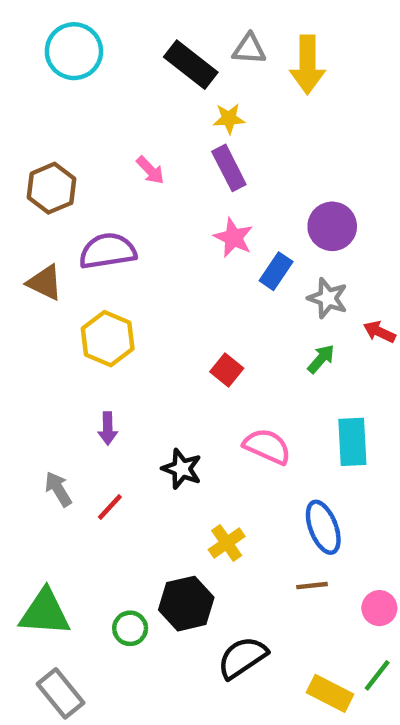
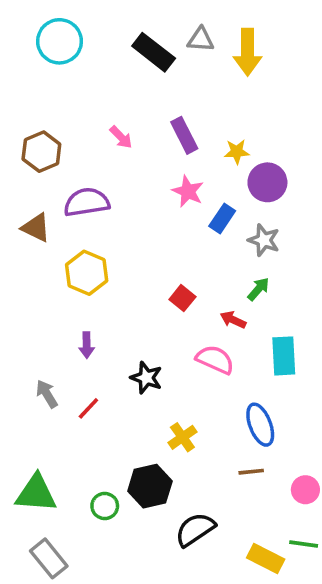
yellow star: (229, 119) -> (237, 152), moved
red arrow: (379, 332) -> (233, 320), moved
green line: (377, 675) -> (304, 544), turned 60

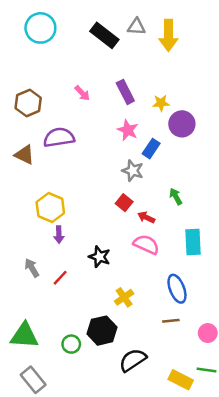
gray star: (264, 240) -> (133, 171), moved
yellow hexagon: (87, 273) -> (50, 208), moved
green arrow: (258, 289) -> (176, 196), turned -70
red arrow: (233, 320) -> (146, 217), moved

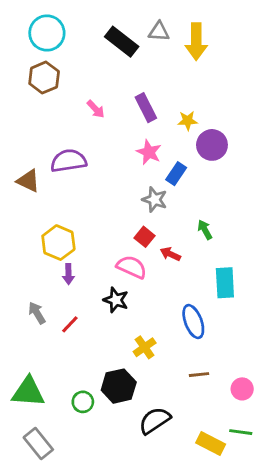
brown hexagon: (28, 103) -> (44, 78), moved
pink semicircle: (146, 244) -> (132, 267), moved
blue ellipse: (177, 289) -> (193, 322), moved

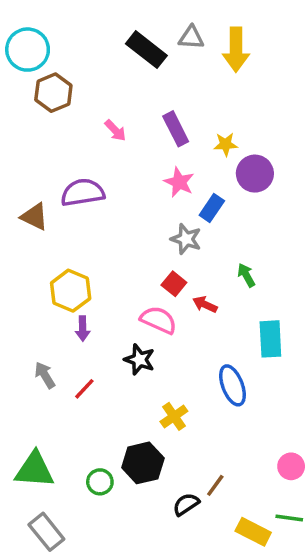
cyan circle: (47, 33) -> (28, 50), moved
brown line: (199, 375) -> (215, 485), moved, turned -48
black semicircle: (155, 421) -> (186, 504), size x0.7

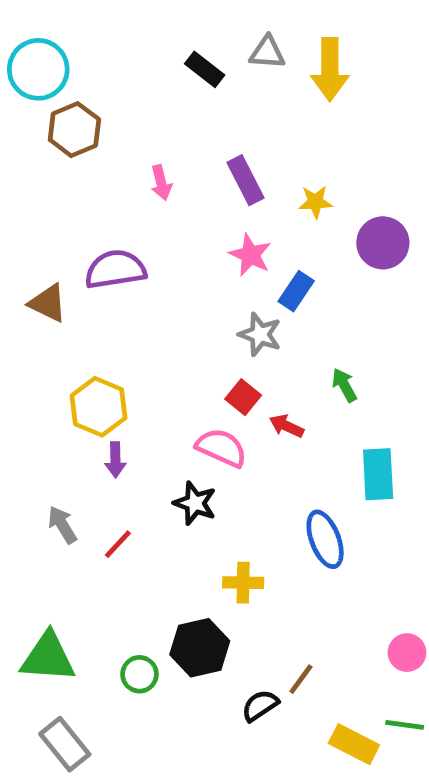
black rectangle: (146, 50) -> (205, 69), size x0.7
pink arrow: (115, 131) -> (161, 183), turned 30
purple circle: (255, 174) -> (383, 243), moved
yellow cross: (174, 416) -> (243, 583), turned 36

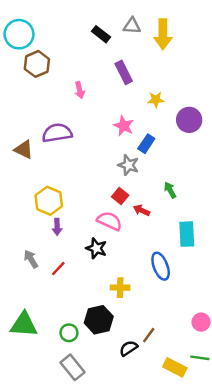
purple rectangle: (246, 180) -> (124, 72), moved
gray rectangle: (65, 744) -> (73, 367), moved

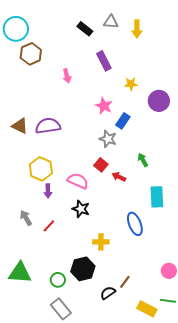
yellow arrow: (163, 34) -> (137, 29), size x0.7
purple semicircle: (57, 133) -> (48, 126), moved
pink semicircle: (109, 221) -> (78, 181), moved

